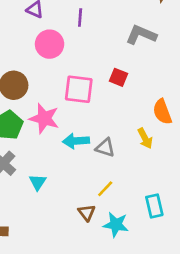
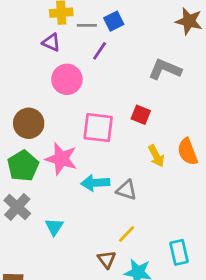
purple line: (80, 18) -> (100, 51), turned 30
yellow arrow: (145, 138) -> (156, 156), moved

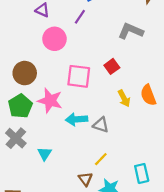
red square: (141, 115) -> (112, 66), turned 32

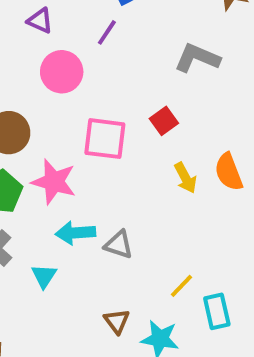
cyan arrow: (77, 119) -> (75, 233), moved
gray triangle: (101, 125) -> (119, 245), moved
yellow line: (101, 159) -> (181, 286), moved

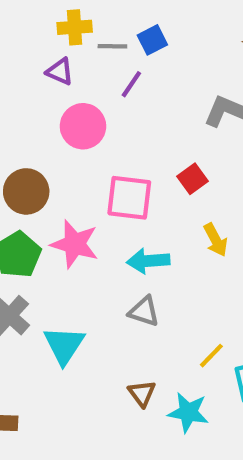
cyan arrow: (75, 233) -> (148, 261), moved
cyan triangle: (44, 276) -> (64, 345), size x1.5

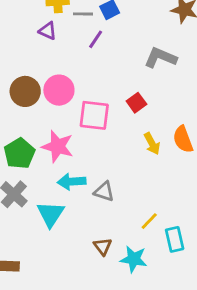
pink circle: (83, 126) -> (59, 90), moved
brown circle: (26, 191) -> (25, 91), moved
cyan arrow: (148, 261) -> (72, 182), moved

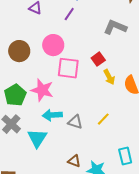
pink circle: (59, 90) -> (53, 45), moved
yellow arrow: (152, 144) -> (109, 77), moved
yellow line: (149, 221) -> (103, 119), moved
brown triangle: (103, 246) -> (74, 161), turned -32

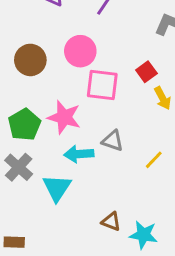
gray triangle: (75, 122) -> (113, 141), moved

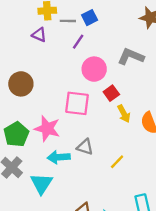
pink circle: (80, 51) -> (94, 69), moved

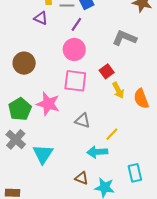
pink circle: (94, 69) -> (74, 49), moved
cyan arrow: (59, 157) -> (97, 152), moved

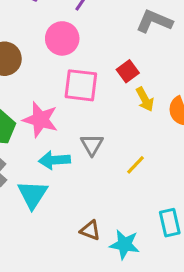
pink circle: (74, 49) -> (62, 38), moved
gray triangle: (83, 121) -> (92, 145), turned 42
cyan arrow: (97, 152) -> (54, 160), moved

